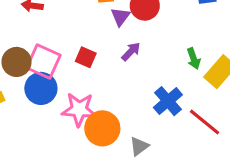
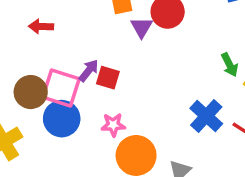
purple arrow: (131, 52) -> (89, 71), moved
pink star: (79, 109) -> (113, 125), moved, size x0.6

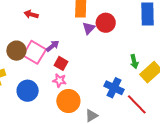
red square: (108, 78) -> (61, 63), moved
blue cross: (206, 116) -> (114, 88), turned -30
blue circle: (62, 119) -> (28, 91), moved

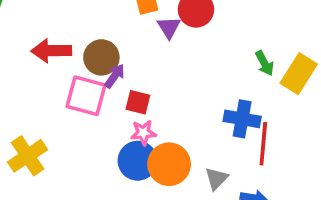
red arrow: (31, 14) -> (51, 51), moved, size x1.5
brown circle: (16, 51) -> (101, 57), moved
blue circle: (28, 91) -> (138, 161), moved
red line: (137, 104) -> (263, 144), moved, turned 65

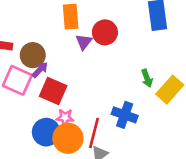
red square: (138, 102) -> (53, 91), size x1.5
pink star: (143, 133) -> (65, 117), moved
red line: (263, 144) -> (94, 133), moved

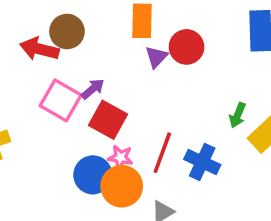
brown circle: (33, 55) -> (67, 31), moved
green arrow: (147, 78) -> (238, 115), turned 36
red line: (94, 133) -> (162, 153), moved

